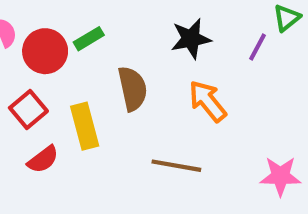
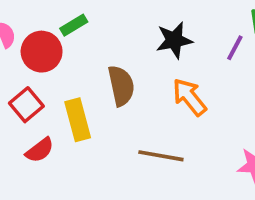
green rectangle: (89, 39) -> (74, 25), moved

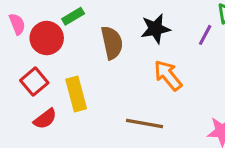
brown semicircle: (121, 86) -> (112, 43), moved

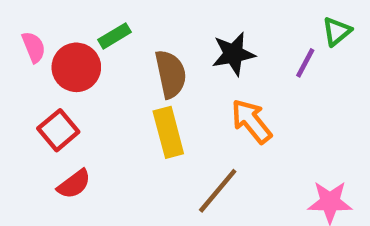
yellow rectangle: (76, 94) -> (168, 132), moved
brown line: (145, 123) -> (218, 191), turned -60

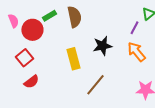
black star: (233, 54) -> (102, 46), moved
brown semicircle: (171, 74) -> (74, 17), moved
orange arrow: (251, 121) -> (136, 52), moved

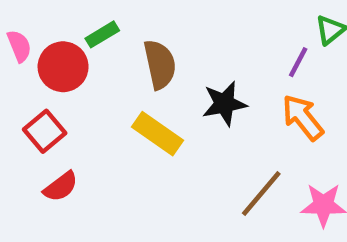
brown semicircle: (74, 17) -> (160, 64), moved
yellow rectangle: (73, 59) -> (158, 134), turned -40
brown line: (95, 85) -> (261, 194), moved

